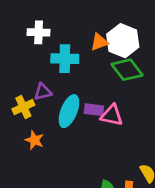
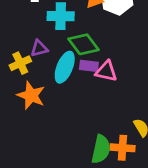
green diamond: (127, 70) -> (83, 44), moved
orange star: (34, 140) -> (31, 95), size x1.5

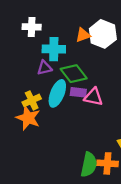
purple triangle: (39, 48) -> (44, 68), moved
yellow cross: (20, 63) -> (32, 100), moved

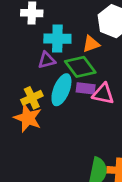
orange triangle: (83, 35) -> (91, 44), moved

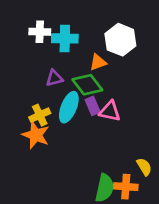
cyan cross: (57, 39) -> (65, 38), moved
purple rectangle: (86, 88) -> (93, 106), turned 60

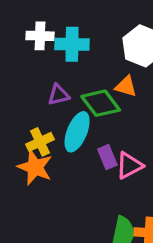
orange triangle: (98, 62) -> (126, 86), moved, turned 36
purple rectangle: (93, 106) -> (107, 157), moved
pink triangle: (110, 111) -> (129, 165), moved, turned -40

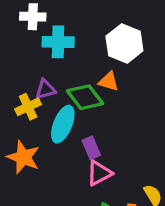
white cross: (40, 36) -> (33, 17), moved
yellow cross: (40, 142) -> (28, 107), moved
pink triangle: (129, 165) -> (99, 173), moved

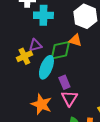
green diamond: (85, 97) -> (60, 50), turned -65
orange star: (23, 157) -> (41, 104), moved
pink triangle: (99, 173) -> (69, 98), turned -30

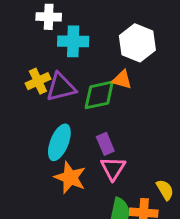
purple triangle: (35, 45) -> (61, 87), size x1.5
yellow cross: (24, 56) -> (38, 81), moved
cyan ellipse: (46, 67) -> (59, 142), moved

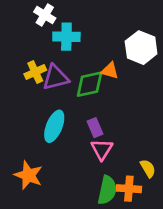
white cross: (49, 17) -> (45, 15), turned 30
white hexagon: (137, 43) -> (141, 48), moved
orange star: (70, 178) -> (28, 175), moved

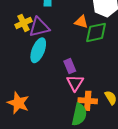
green diamond: (90, 84) -> (96, 32), moved
cyan ellipse: (54, 126) -> (38, 50), moved
orange cross: (129, 189) -> (88, 101), moved

